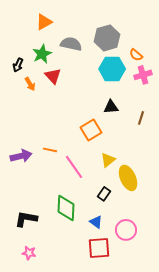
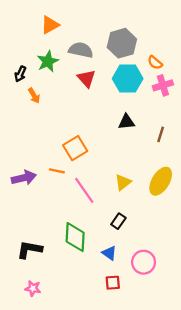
red triangle: (53, 76) -> (87, 79), moved
orange square: (91, 130) -> (75, 148), moved
yellow ellipse: (128, 178) -> (161, 181), moved, turned 55
red square: (99, 248) -> (113, 283), size x0.6

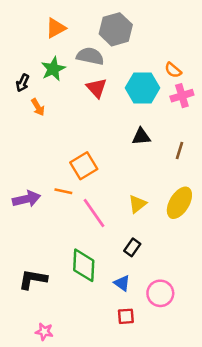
gray hexagon: (122, 43) -> (116, 29), moved
pink star: (33, 288) -> (44, 332), moved

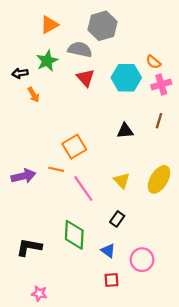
black arrow: (23, 83) -> (20, 73), turned 56
black triangle: (141, 136) -> (125, 131), moved
brown line: (179, 150) -> (159, 121), moved
yellow triangle: (137, 204) -> (122, 181), turned -36

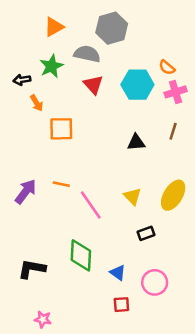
orange square: (74, 147) -> (61, 129), moved, turned 30
purple arrow: (23, 176) -> (26, 192), turned -40
black rectangle: (117, 219) -> (146, 233), moved, turned 35

